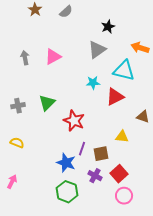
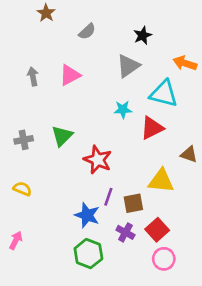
gray semicircle: (66, 12) -> (87, 31), moved
yellow triangle: (122, 137) -> (161, 181), size x1.5

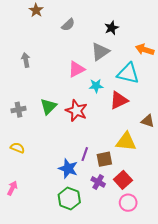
pink triangle: (70, 75) -> (76, 69), moved
red star: (98, 160) -> (76, 111), moved

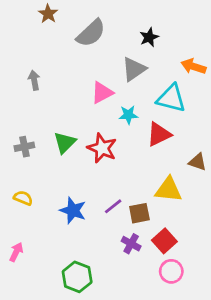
gray semicircle: (68, 25) -> (91, 33), size x1.6
purple line: (85, 154) -> (113, 206), turned 32
blue star: (68, 169) -> (73, 210), moved
green hexagon: (69, 199) -> (77, 277), moved

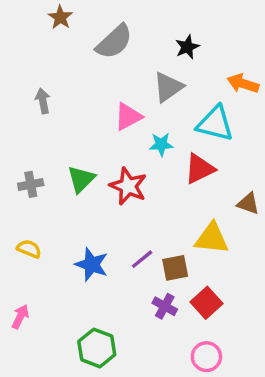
pink circle: (171, 271) -> (206, 357), moved

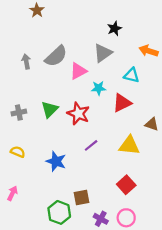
gray semicircle: (114, 42) -> (56, 56), moved
cyan triangle: (215, 123) -> (132, 75), size x0.7
purple line: (142, 259) -> (91, 145), moved
brown square: (175, 268) -> (82, 198), moved
purple cross: (165, 306) -> (101, 219), moved

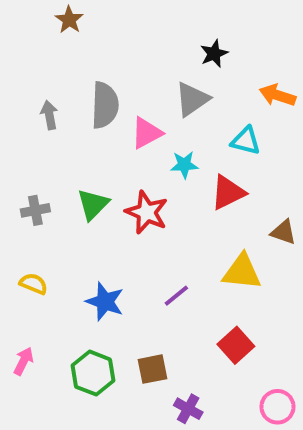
gray semicircle: (56, 56) -> (105, 105), turned -45
purple line: (91, 145) -> (176, 296), moved
green hexagon: (59, 212) -> (93, 373), moved
pink circle: (126, 218) -> (277, 407), moved

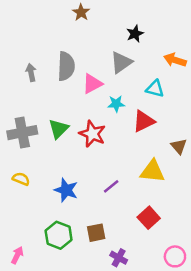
brown star: (69, 20) -> (81, 12), moved
gray cross: (35, 210) -> (22, 133), size x1.6
brown triangle: (283, 232) -> (179, 146), turned 30
pink arrow: (24, 361) -> (17, 255), moved

